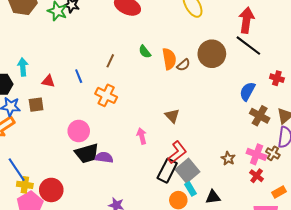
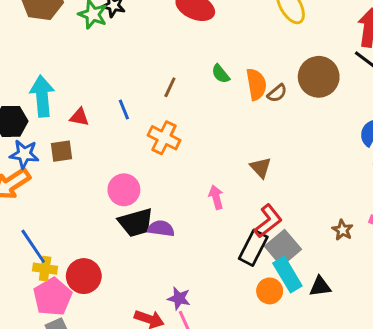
cyan arrow: (23, 67) -> (42, 96), size x1.5
cyan rectangle: (191, 189) -> (287, 275), size x1.6

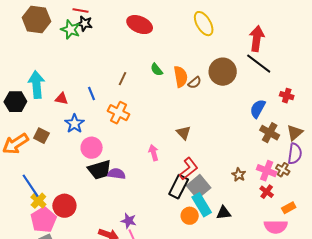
brown square: (61, 151) -> (41, 136), moved, turned 35
blue star: (24, 154) -> (74, 124), moved, turned 30
yellow cross: (45, 269) -> (38, 201), turned 35

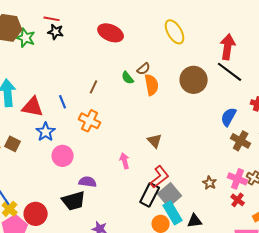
green star: (70, 30) -> (26, 38), moved
brown semicircle: (195, 83) -> (144, 69), moved
red triangle: (61, 99) -> (33, 107), size x1.6
black trapezoid: (100, 170) -> (74, 201), moved

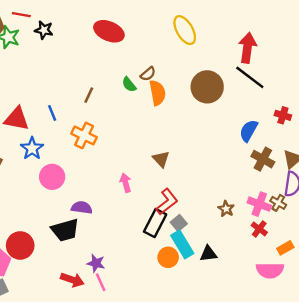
red line: (52, 19) -> (21, 15), moved
gray square: (170, 195) -> (179, 223), size x0.6

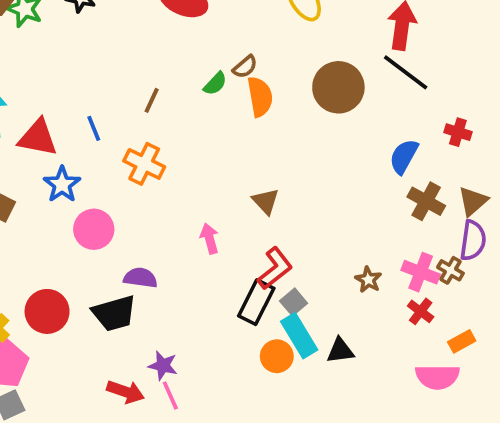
green semicircle: (129, 85) -> (215, 84), turned -98
red circle: (20, 245) -> (47, 311), moved

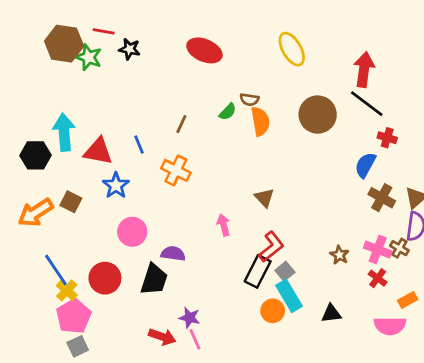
brown semicircle: (245, 67) -> (249, 100), turned 48
red cross: (458, 132) -> (387, 138), moved
pink circle: (94, 229) -> (132, 232), moved
black trapezoid: (114, 313) -> (154, 279), turned -56
black triangle: (340, 351) -> (331, 314), moved

